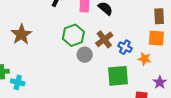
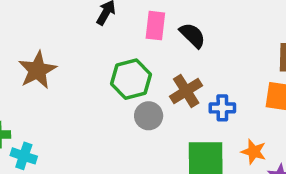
blue cross: (125, 47) -> (222, 108), turned -32
orange star: (145, 59) -> (254, 152), moved

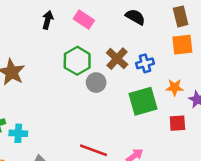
pink rectangle: (155, 26) -> (84, 20), turned -48
black semicircle: (193, 35) -> (135, 17), moved

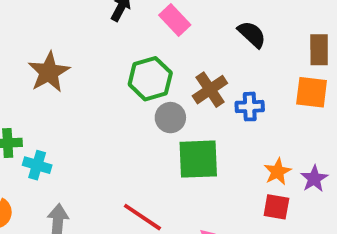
orange star: (175, 87) -> (277, 172), moved, turned 30
green square: (143, 101) -> (198, 159), moved

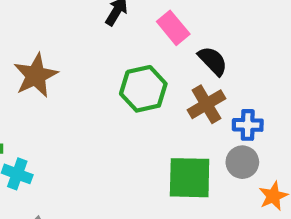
black semicircle: (252, 34) -> (213, 61), moved
gray circle: (170, 118) -> (242, 162), moved

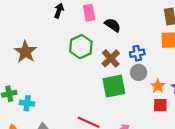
pink rectangle: (173, 28) -> (89, 13), turned 42
brown cross: (206, 104) -> (111, 58), moved

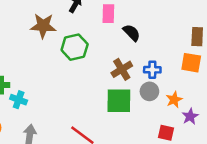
green hexagon: (81, 47) -> (75, 47), moved
brown star: (25, 52) -> (43, 26), moved, turned 30
orange star: (158, 86) -> (174, 100), moved

